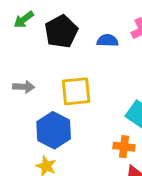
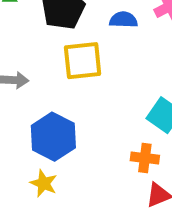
yellow square: (76, 91) -> (83, 61), moved

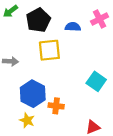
orange cross: (145, 158) -> (56, 106), moved

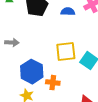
yellow square: (49, 50) -> (66, 52), moved

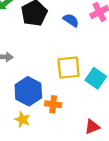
blue semicircle: (68, 12) -> (71, 20), turned 32

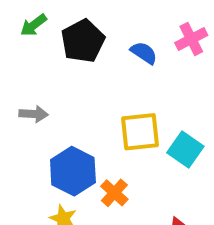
orange cross: (53, 104) -> (114, 193), turned 35

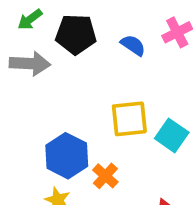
black pentagon: (83, 41) -> (76, 34), turned 30
gray arrow: (34, 114) -> (30, 64), moved, size x1.5

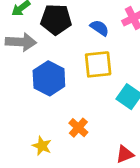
yellow square: (129, 119) -> (98, 64), moved
blue hexagon: (67, 156) -> (49, 78), moved

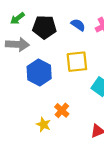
blue semicircle: (99, 28) -> (78, 25), moved
yellow star: (42, 146) -> (43, 124), moved

